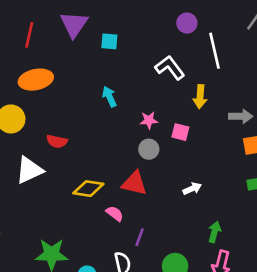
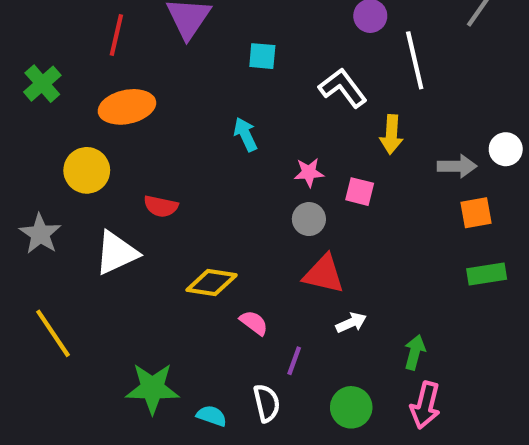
cyan square: (109, 41) -> (262, 56), moved
red triangle: (134, 183) -> (324, 274), moved
white arrow: (192, 189) -> (351, 323), moved

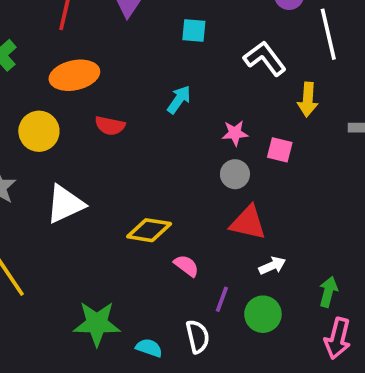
cyan arrow: (245, 134) -> (179, 100), turned 60
red semicircle: (161, 206) -> (110, 126), moved
green circle: (351, 407) -> (263, 314), moved

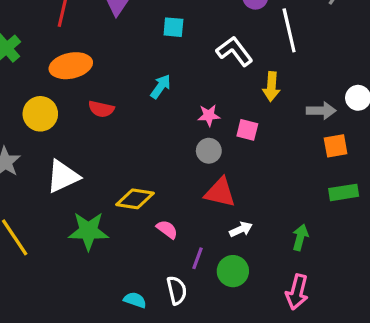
green arrow: (328, 292) -> (300, 237), moved
green star: (97, 324) -> (88, 231), moved

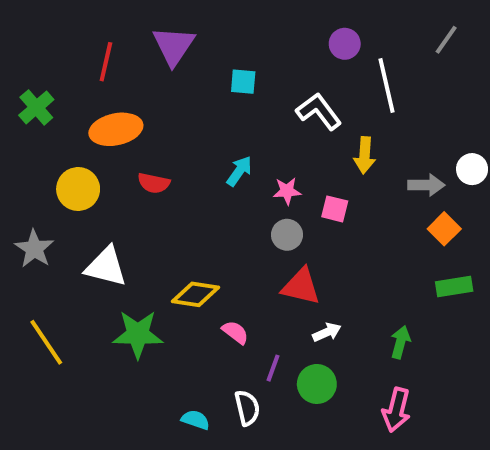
cyan arrow: (161, 87) -> (239, 171), moved
orange square: (336, 146) -> (444, 229), turned -35
white triangle: (63, 176) -> (106, 267), turned 39

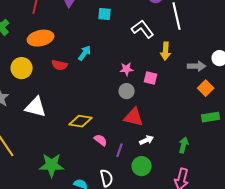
cyan arrow: (239, 171) -> (85, 53), moved
green star: (138, 334) -> (52, 165), moved
purple line: (273, 368) -> (120, 150), moved

